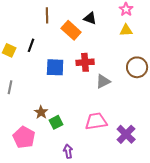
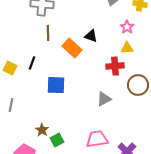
red cross: (85, 62) -> (115, 66), moved

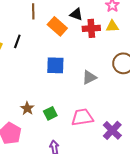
red cross: (115, 66) -> (91, 28), moved
blue square: (56, 85) -> (55, 65), moved
green square: (57, 140) -> (50, 113), moved

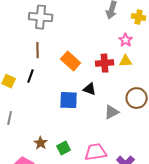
brown line: (33, 11) -> (38, 50), moved
black triangle: (76, 14) -> (90, 89), moved
gray triangle: (89, 77) -> (112, 112), moved

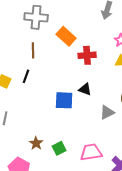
orange rectangle: (71, 61) -> (66, 36), moved
red cross: (105, 63) -> (87, 55), moved

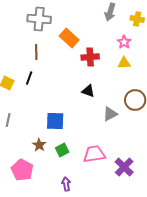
blue square: (64, 100) -> (55, 121), moved

